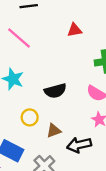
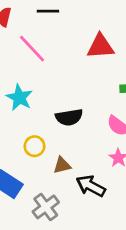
red triangle: (75, 30) -> (100, 46), size x1.5
black arrow: (79, 145) -> (91, 186), turned 35

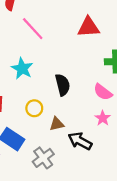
black semicircle: (69, 117) -> (63, 85), turned -95

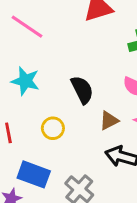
brown triangle: (57, 124) -> (109, 121), moved

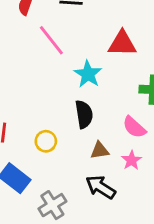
cyan star: (25, 81) -> (88, 74), moved

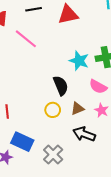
red triangle: (122, 44) -> (68, 15), moved
cyan star: (88, 74) -> (79, 61), moved
yellow circle: (46, 141) -> (53, 110), moved

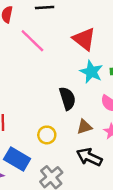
red triangle: (68, 15) -> (84, 39), moved, turned 45
yellow circle: (53, 110) -> (47, 135), moved

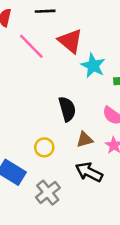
red triangle: (84, 39) -> (70, 41), moved
cyan star: (91, 72) -> (93, 66), moved

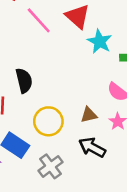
black semicircle: (67, 109) -> (24, 81), moved
yellow circle: (44, 147) -> (48, 121), size x1.5

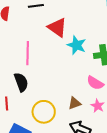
pink line: (39, 20) -> (28, 53), moved, turned 50

